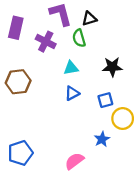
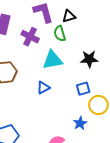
cyan triangle: (71, 68) -> (53, 60), size x1.5
blue triangle: (72, 93) -> (43, 88), moved

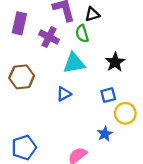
black star: (89, 59) -> (115, 62), turned -30

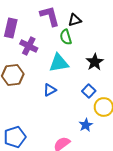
purple cross: (49, 37) -> (29, 46), moved
blue square: (108, 95) -> (89, 91), turned -32

